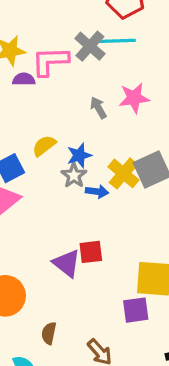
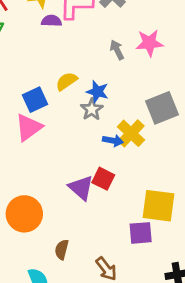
blue star: (79, 155) -> (97, 92), turned 30
yellow cross: (123, 173) -> (131, 133), moved
blue arrow: (97, 192) -> (113, 141), moved
red square: (91, 252) -> (103, 179), turned 30

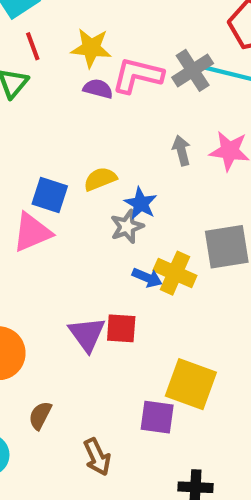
blue square: (35, 100) -> (50, 195), turned 30
yellow cross: (131, 133) -> (175, 273), turned -32
red square: (103, 179) -> (121, 328), turned -35

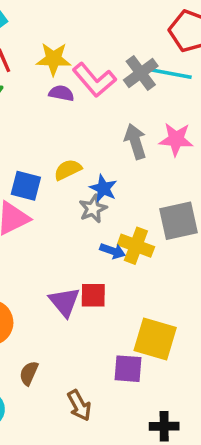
pink L-shape: (138, 75) -> (94, 80), turned -141
gray arrow: (181, 151) -> (135, 141), size x1.4

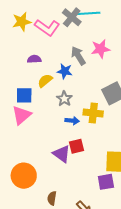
purple semicircle: (61, 93) -> (34, 59), moved
blue star: (103, 188) -> (65, 71), moved
blue arrow: (113, 251) -> (72, 121), moved

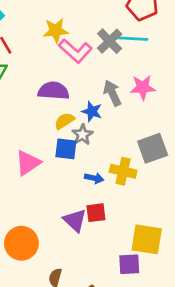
yellow star: (22, 22) -> (56, 31), moved
purple semicircle: (34, 59) -> (53, 91), size x1.6
blue square: (24, 95) -> (66, 149), moved
gray star: (64, 99) -> (82, 135), moved

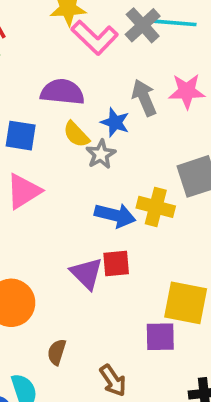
yellow semicircle: (64, 121) -> (76, 134), turned -102
blue square: (66, 149) -> (21, 136), moved
blue arrow: (94, 178) -> (115, 215), size x1.5

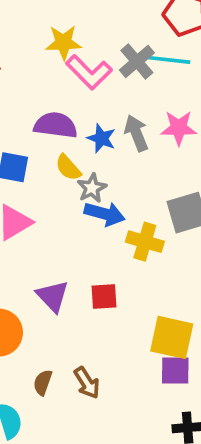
blue star: (115, 122) -> (101, 138), moved
blue arrow: (115, 215) -> (105, 214), moved
purple triangle: (87, 273) -> (53, 296), moved
purple square: (160, 337) -> (175, 371), moved
brown arrow: (113, 381) -> (87, 383), moved

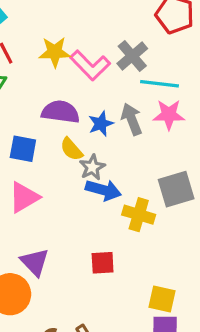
yellow star: (63, 43) -> (55, 52), moved
cyan line: (168, 60) -> (159, 84), moved
blue star: (101, 138) -> (101, 124), turned 30
purple triangle: (53, 296) -> (35, 262), moved
yellow square: (172, 337) -> (162, 299), size x0.7

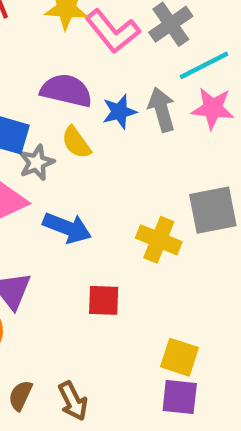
cyan line: (159, 84) -> (204, 65), turned -39
gray star: (92, 167) -> (36, 163), moved
blue arrow: (103, 190) -> (67, 228), moved

